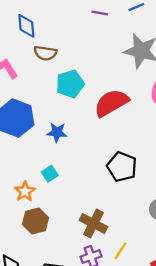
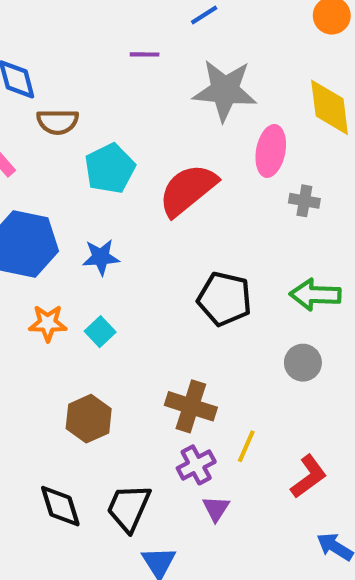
purple line: (100, 13) -> (145, 54), moved
orange star: (25, 191) -> (48, 323), moved, turned -30

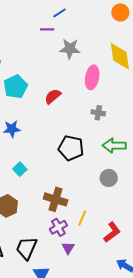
purple line: (145, 54) -> (47, 29), moved
gray star: (225, 90) -> (70, 49), size x0.7
red semicircle: (188, 190) -> (53, 96), size x0.6
gray cross: (304, 201) -> (98, 113), moved
cyan square: (100, 332) -> (20, 169), moved

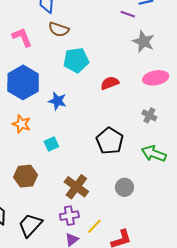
pink ellipse: (92, 77) -> (156, 78), turned 50
gray circle: (109, 178) -> (125, 187), moved
yellow line: (82, 218) -> (94, 226), moved

